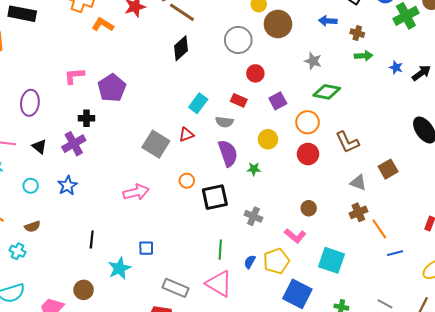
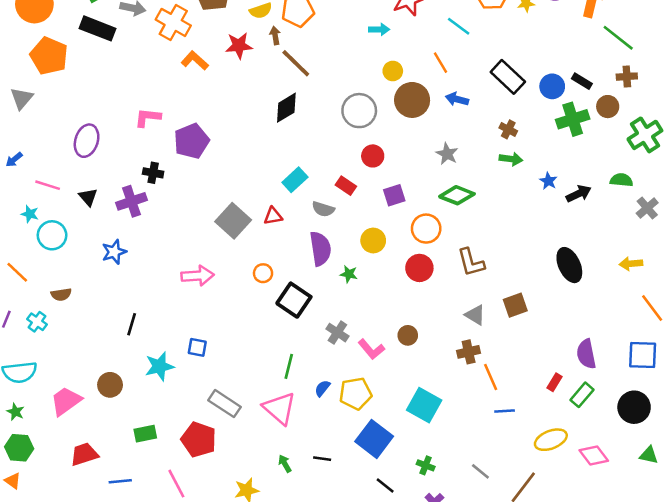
blue arrow: (328, 21) -> (457, 99), moved
cyan circle: (31, 186) -> (52, 235), moved, size x1.5
black square: (215, 197) -> (294, 300), turned 36
pink L-shape: (295, 236) -> (371, 349), moved

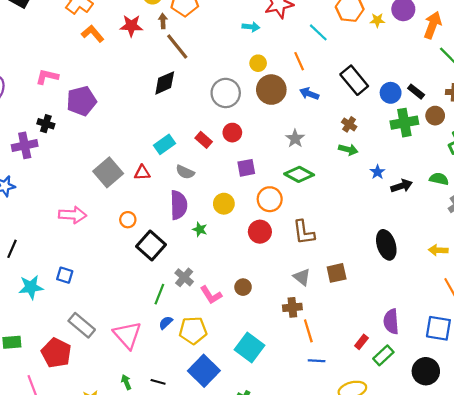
red rectangle: (346, 186) -> (204, 140), moved
green line: (289, 366) -> (159, 294), moved

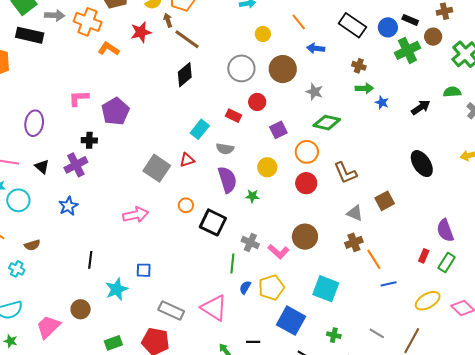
brown circle: (271, 90) -> (283, 69), moved
blue star: (377, 172) -> (382, 103), moved
brown circle: (243, 287) -> (305, 237), size x1.6

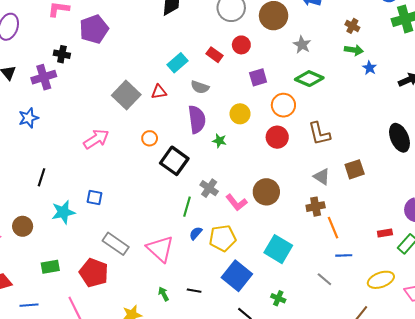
pink arrow: (136, 215) -> (96, 139), turned -30
red rectangle: (424, 256) -> (385, 233), turned 48
gray line: (377, 333) -> (324, 279), moved

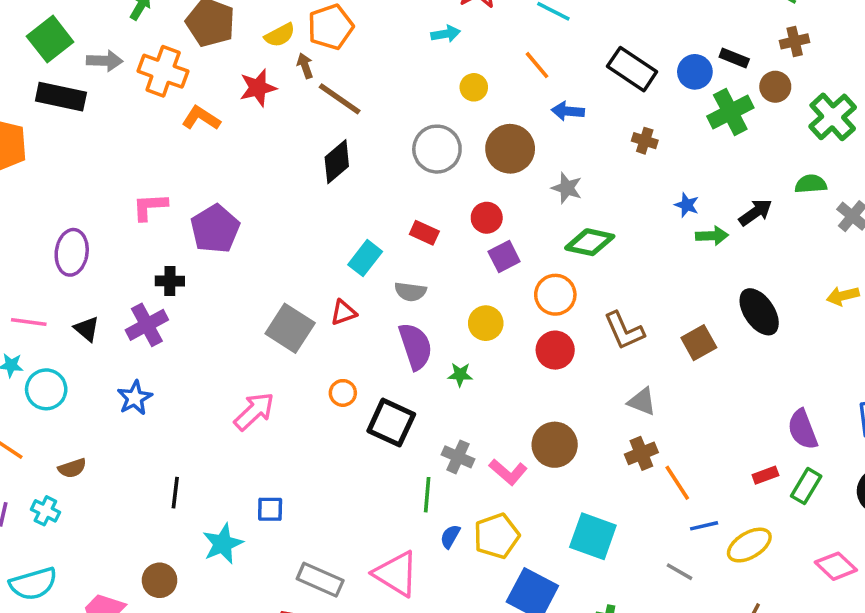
red circle: (241, 45) -> (487, 218), moved
green arrow: (354, 50) -> (712, 236), moved
brown square: (355, 169) -> (699, 343), moved
yellow ellipse: (381, 280) -> (749, 545), moved

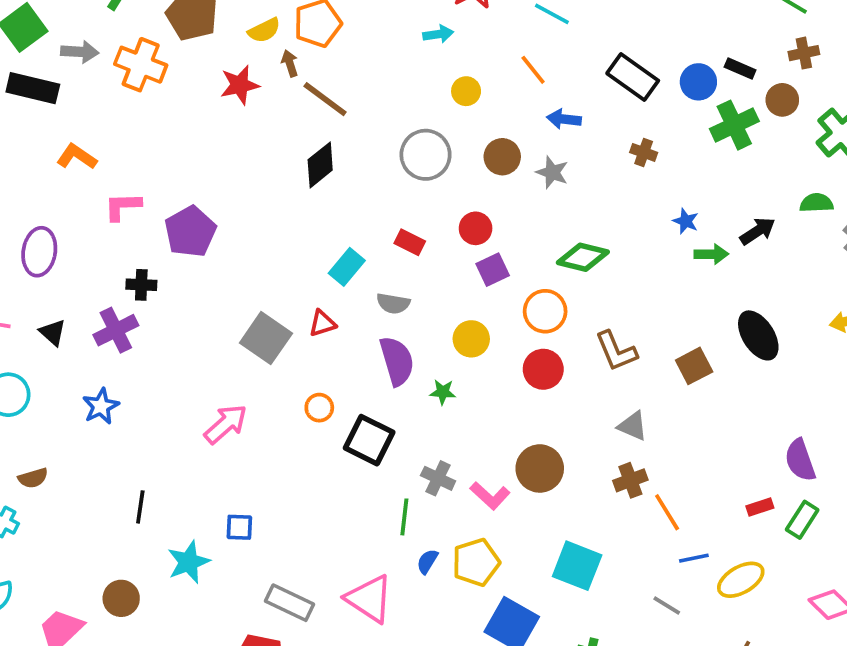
orange L-shape: (201, 118) -> (77, 157), moved
brown circle: (510, 149) -> (502, 157), size x0.7
gray star: (567, 188) -> (552, 172), moved

